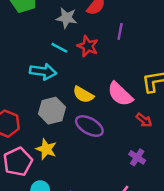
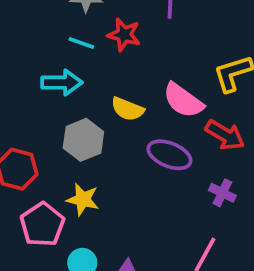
red arrow: (144, 120) -> (225, 135), size x1.5
purple ellipse: (89, 126) -> (169, 155), moved

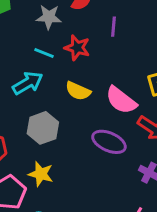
cyan arrow: (62, 82) -> (28, 83), turned -32
yellow semicircle: (127, 109) -> (78, 91), moved

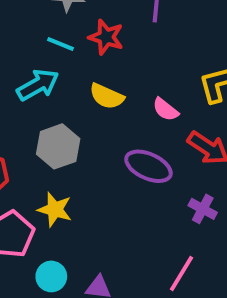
pink semicircle: (121, 100) -> (166, 109), size x0.6

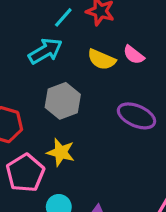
cyan line: (60, 44) -> (63, 17), turned -70
pink semicircle: (166, 109) -> (134, 55), moved

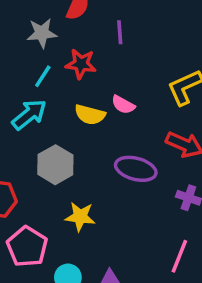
yellow star: (61, 152) -> (80, 217), moved

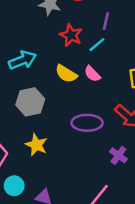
cyan line: (43, 76) -> (97, 45), moved
purple ellipse: (136, 169) -> (87, 123), turned -32

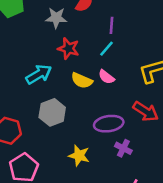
red star: (71, 35) -> (68, 49), moved
yellow star: (36, 145) -> (79, 155), moved
purple cross: (118, 155) -> (123, 148), moved

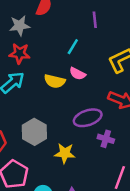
purple line: (112, 25) -> (95, 20), moved
red star: (68, 49) -> (20, 53), moved
gray hexagon: (52, 112) -> (34, 132), moved

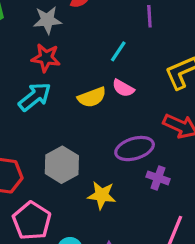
yellow semicircle: (55, 81) -> (92, 97), turned -36

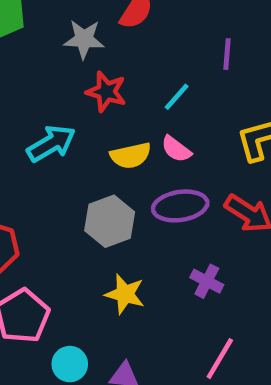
red star: (46, 58) -> (106, 92), moved
purple ellipse: (135, 149) -> (180, 206), moved
gray hexagon: (62, 165) -> (110, 221), moved

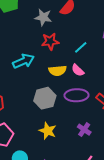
red star: (106, 92) -> (50, 41), turned -30

